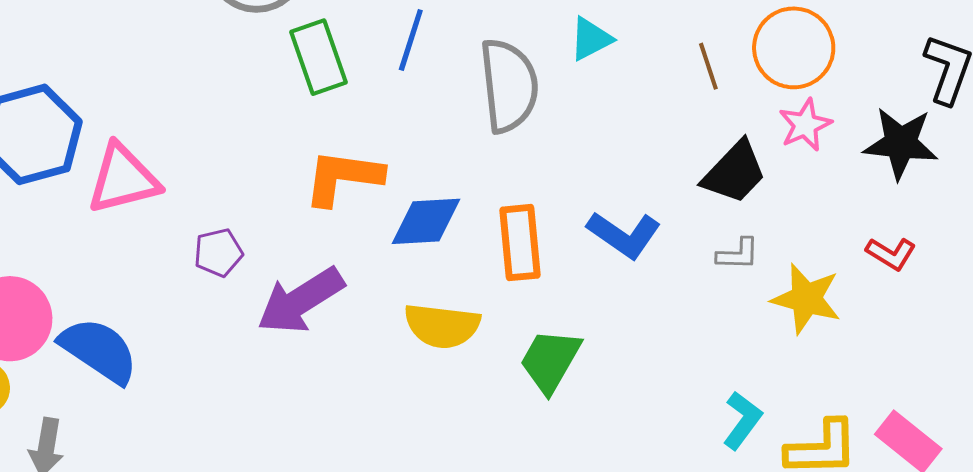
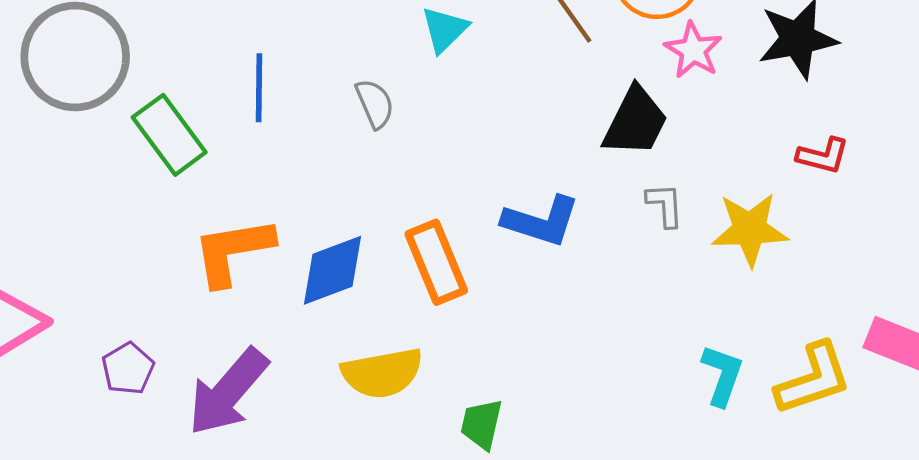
gray semicircle: (509, 86) -> (375, 104), size x0.5
gray L-shape: (738, 254) -> (665, 205), turned -78
green trapezoid: (550, 361) -> (482, 424), moved, size x0.7

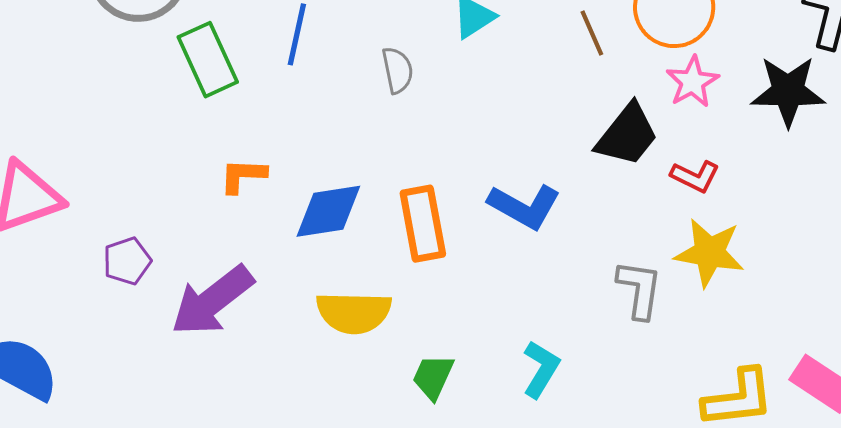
red L-shape: (823, 156) -> (695, 176), moved
gray L-shape: (665, 205) -> (639, 289), moved, size x1.4
orange L-shape: (233, 251) -> (243, 176), size x0.6
cyan L-shape: (722, 375) -> (541, 369), moved

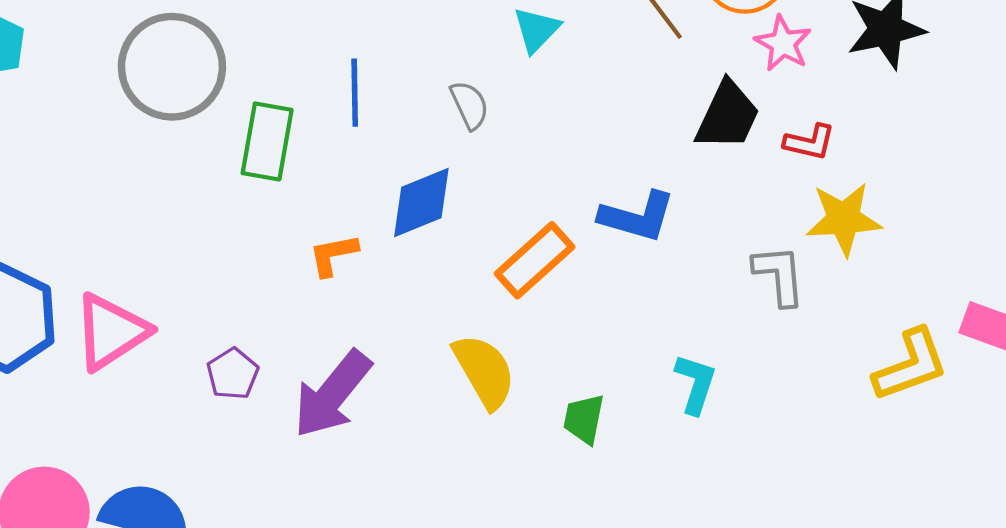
green rectangle: (208, 60) -> (267, 141), turned 48
blue diamond: (328, 211) -> (421, 203), moved
orange rectangle: (423, 224) -> (535, 260), turned 72
yellow semicircle: (354, 313) -> (484, 371), turned -108

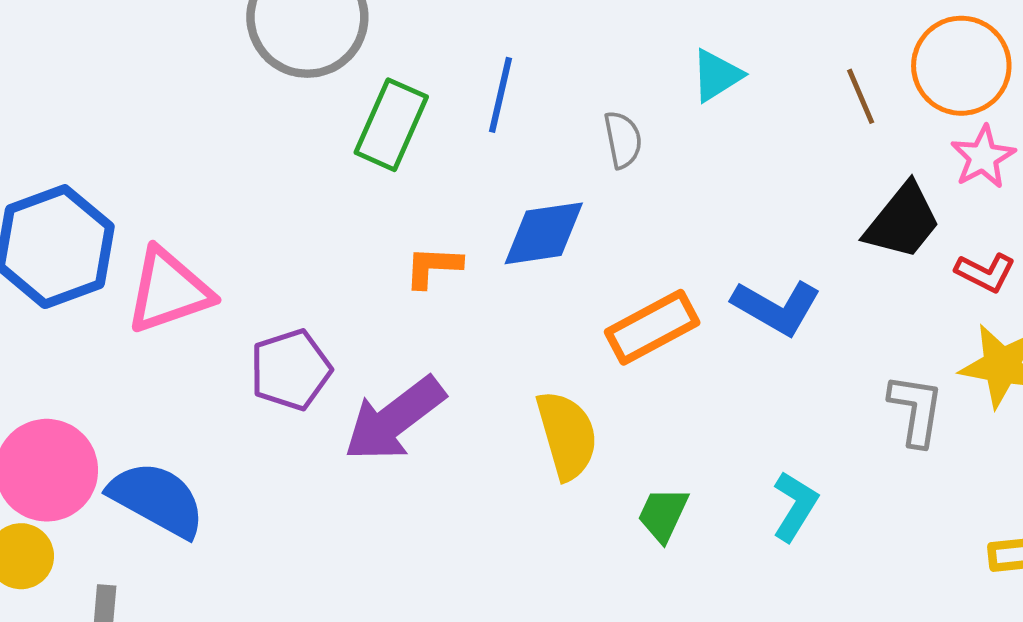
purple pentagon: (233, 374) -> (291, 370), size x1.4

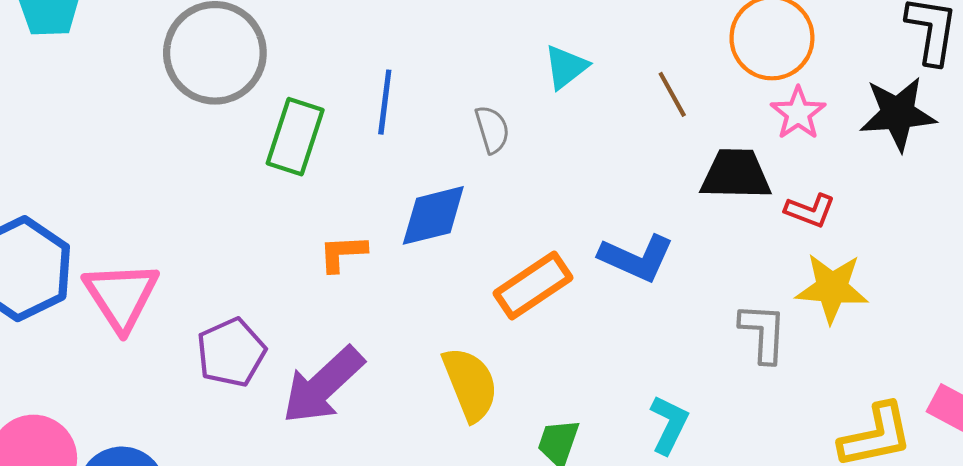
brown line: (861, 96) -> (672, 94), moved
black trapezoid: (903, 221) -> (736, 174), turned -122
pink triangle: (169, 291) -> (121, 296), turned -38

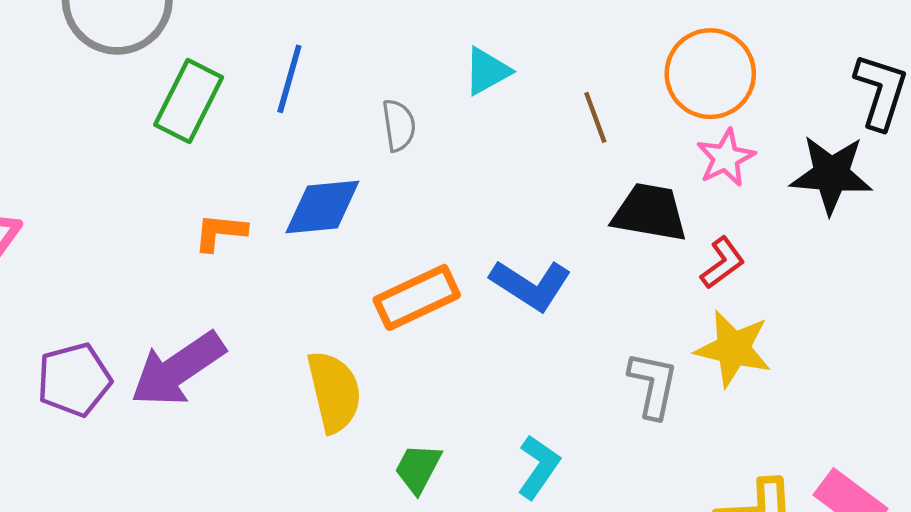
red L-shape: (810, 211) -> (723, 263), turned -66
purple pentagon: (231, 352) -> (74, 380), moved

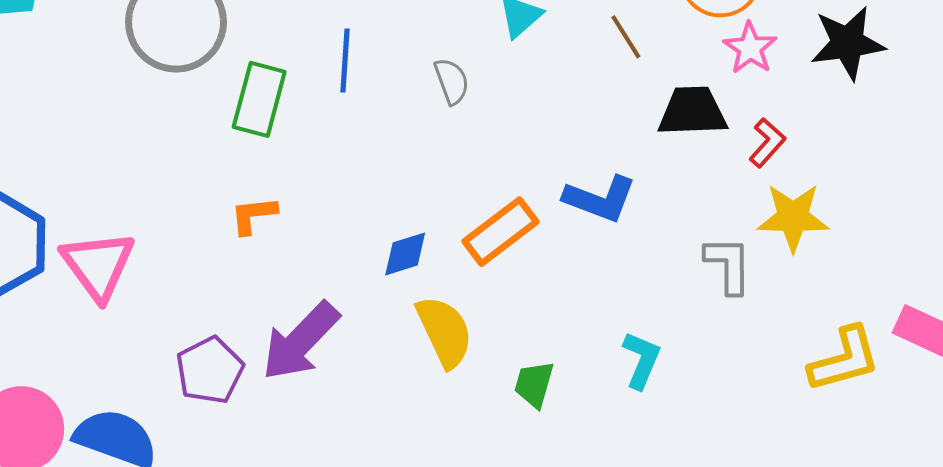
blue diamond: (322, 207) -> (405, 254), moved, size x0.7
orange L-shape: (220, 232) -> (253, 215), moved

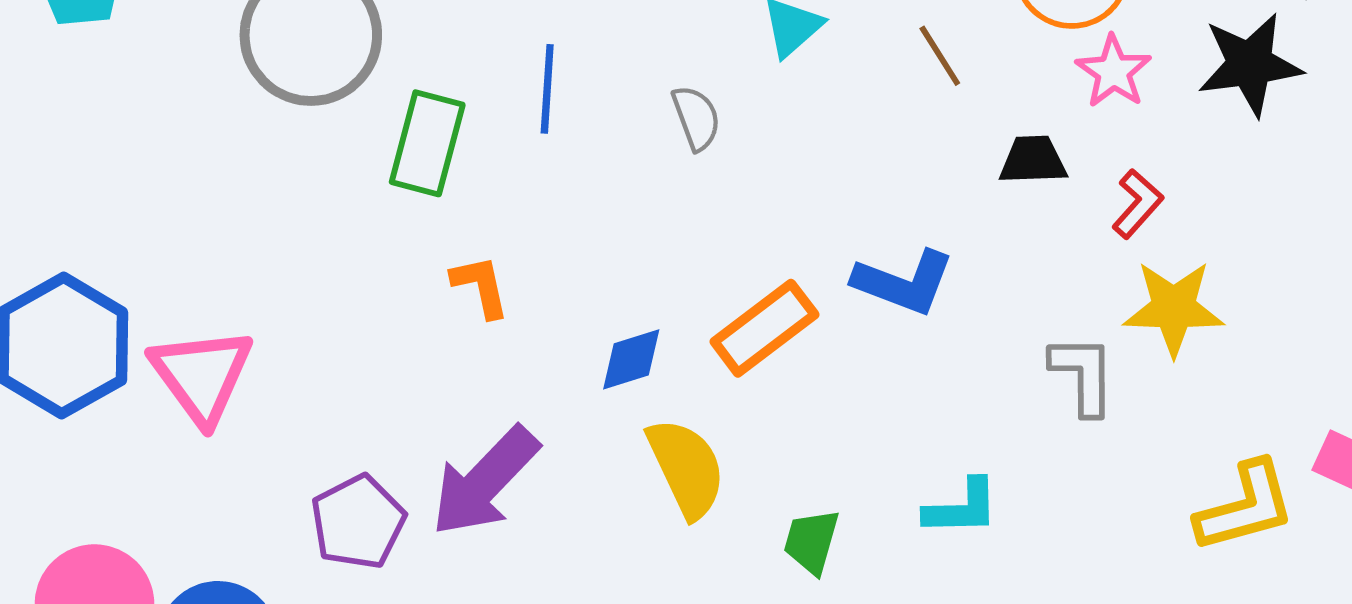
black trapezoid: (693, 111) -> (1033, 160), size x0.7
orange L-shape: (253, 215) -> (480, 286), moved, turned 84
cyan L-shape: (641, 360) -> (962, 508), turned 66

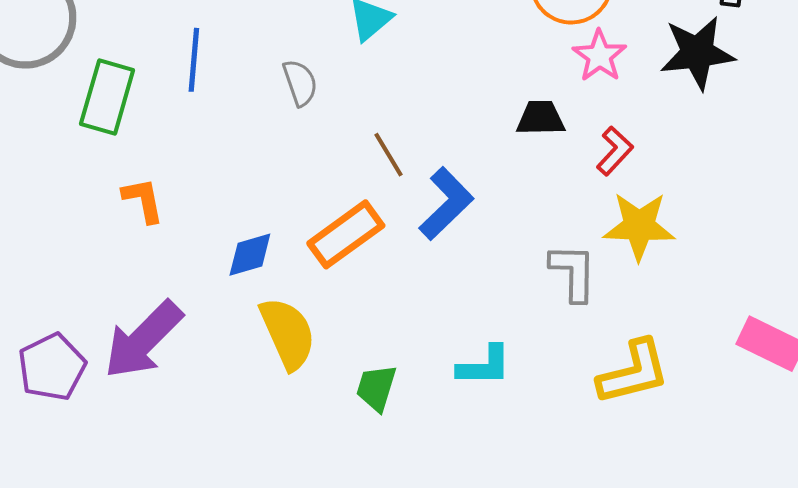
brown line: (940, 56) -> (389, 155), moved
blue L-shape: (904, 282) -> (446, 204), turned -66
yellow L-shape: (1245, 507) -> (633, 372), moved

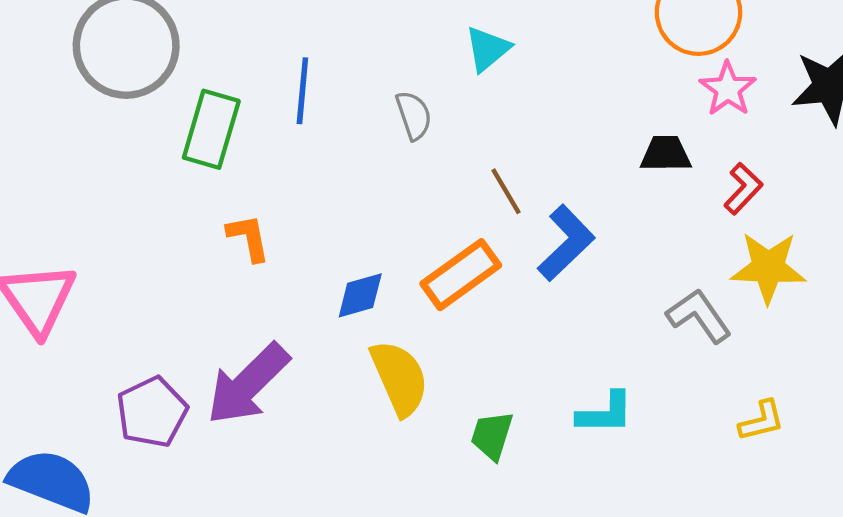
gray L-shape: (573, 272) -> (699, 316), turned -36
yellow L-shape: (633, 372) -> (762, 421), size x0.6

